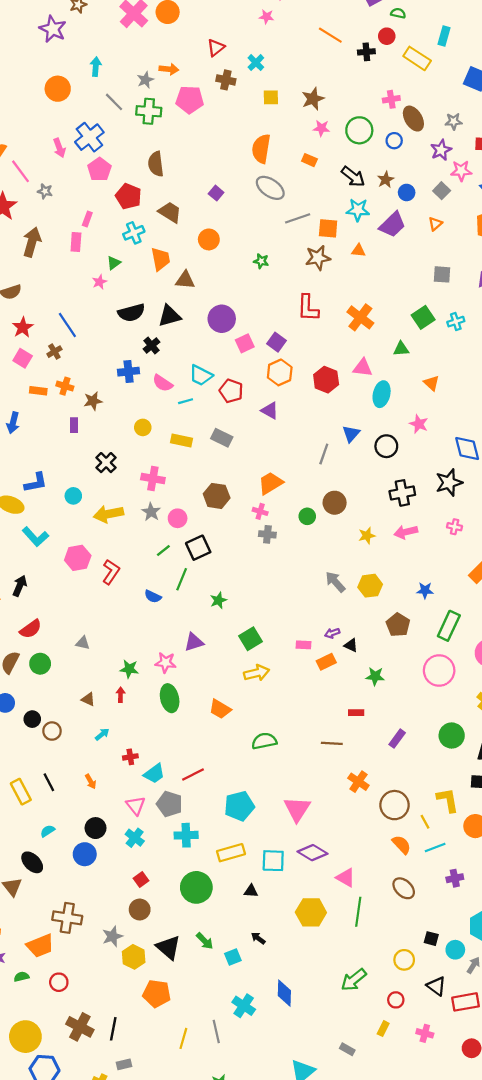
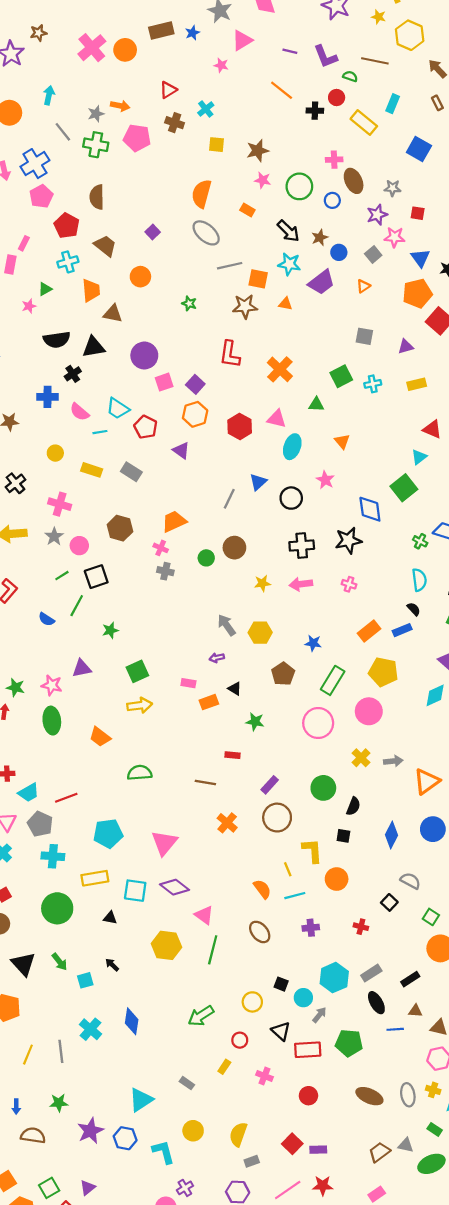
purple arrow: (332, 633) -> (217, 658), moved
brown circle: (395, 805) -> (277, 818), moved

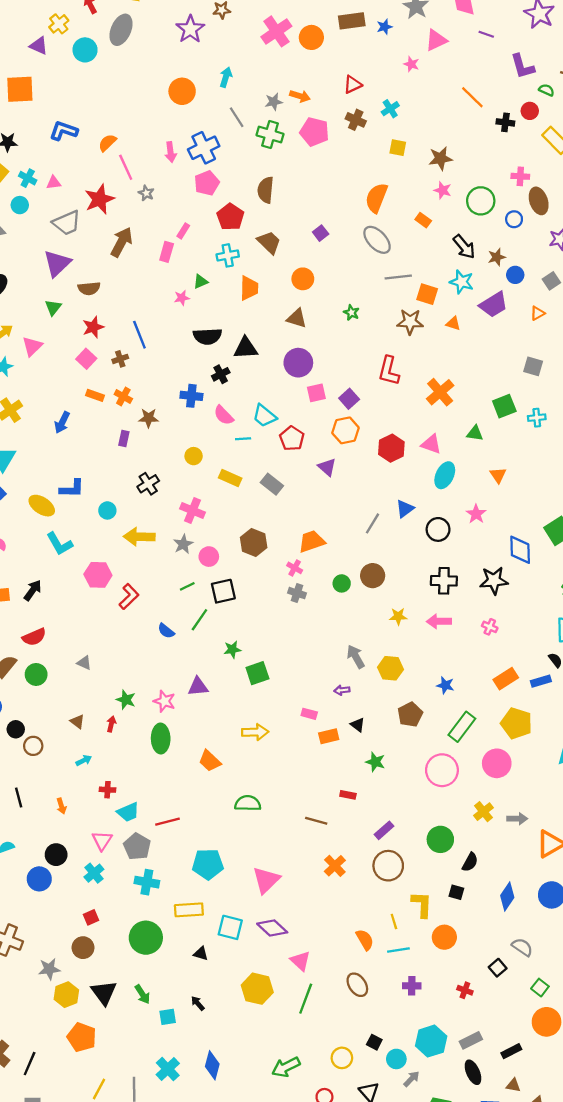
purple line: (290, 51) -> (486, 34), moved
brown triangle: (113, 314) -> (297, 318), moved
green square: (137, 671) -> (257, 673), moved

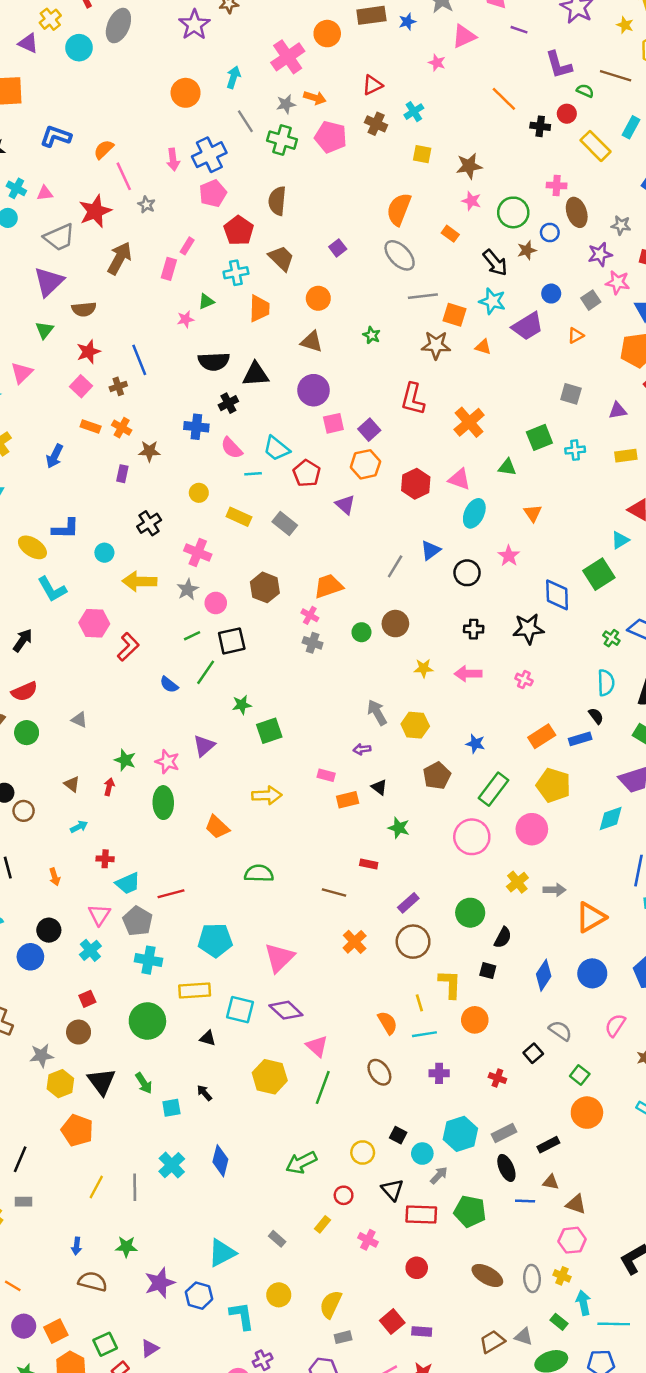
pink cross: (276, 31) -> (288, 57), moved
brown star: (497, 257) -> (527, 250), moved
black cross: (444, 581) -> (474, 629), size x0.7
purple triangle: (198, 687) -> (204, 746), turned -35

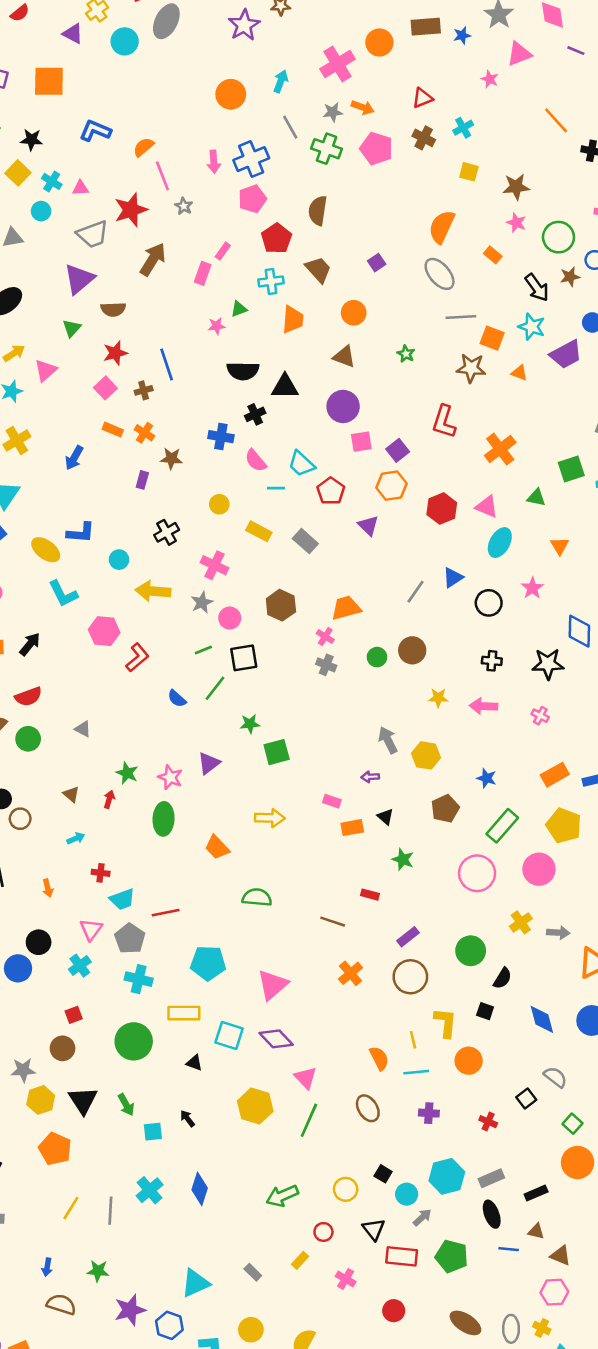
blue diamond: (544, 975) -> (542, 1019), turned -52

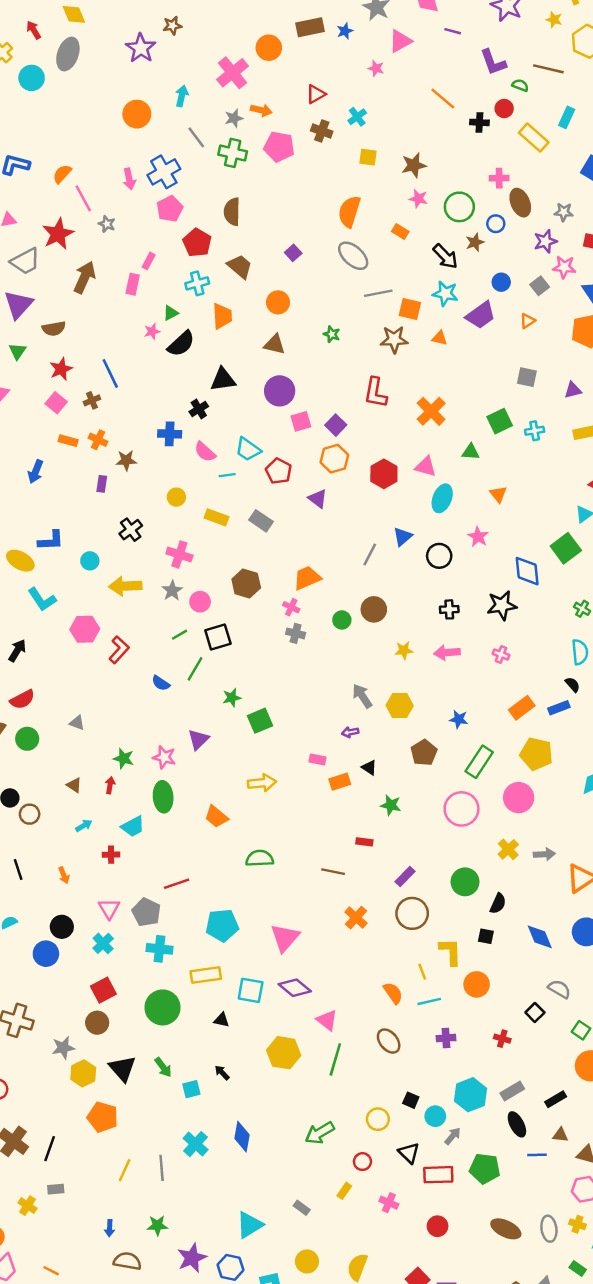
black semicircle: (243, 371) -> (181, 344), moved, turned -36
cyan trapezoid: (122, 899) -> (133, 826), moved
red square: (74, 1015) -> (103, 990), size x1.5

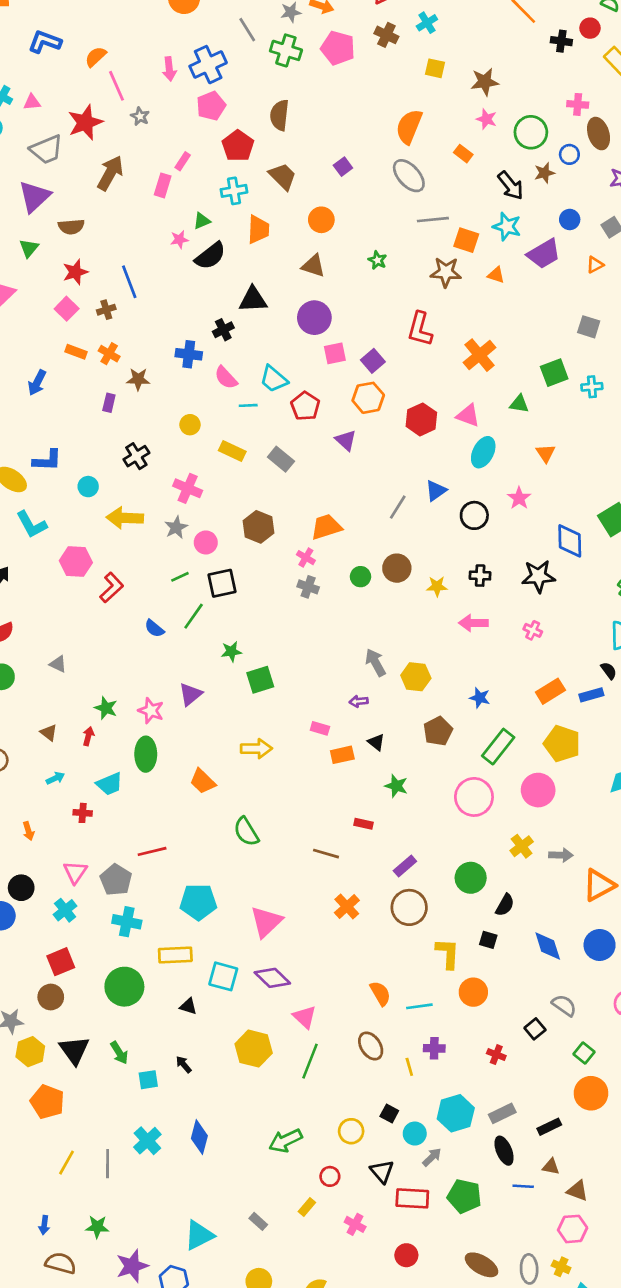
yellow star: (404, 650) -> (437, 586), moved
green semicircle: (260, 858) -> (246, 832), turned -124
yellow line: (422, 972) -> (409, 1067), moved

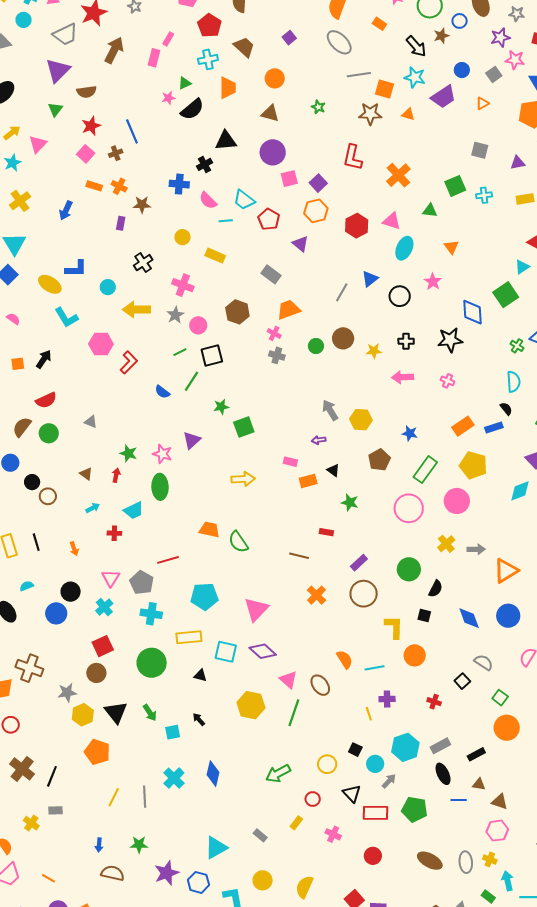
gray rectangle: (281, 459) -> (271, 274), moved
orange trapezoid: (203, 781) -> (209, 530), moved, turned 150
brown ellipse: (371, 1046) -> (320, 685), moved

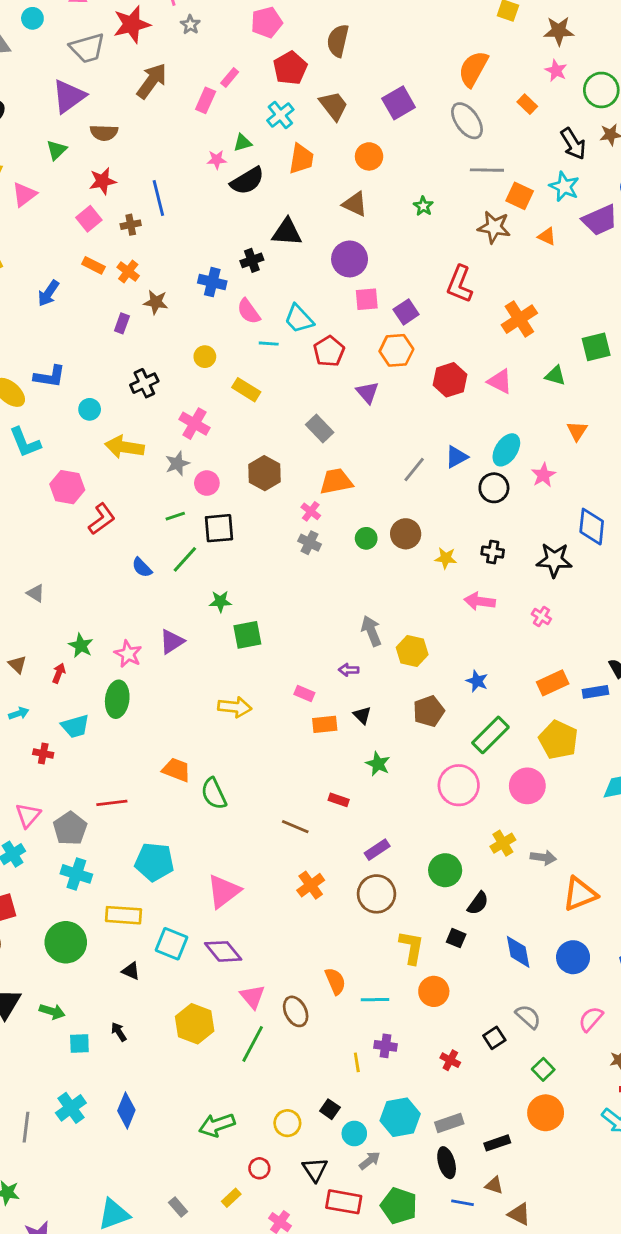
purple square: (289, 38) -> (399, 103), size x1.6
cyan cross: (208, 59) -> (280, 115), turned -36
cyan ellipse: (404, 248) -> (506, 450), moved
green arrow: (150, 713) -> (52, 1011), turned -48

